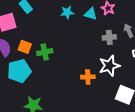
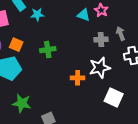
cyan star: (67, 12) -> (37, 14), moved
green cross: (45, 52) -> (48, 50), moved

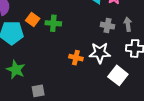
orange square: (16, 45) -> (33, 19), moved
white square: (114, 97) -> (118, 75), moved

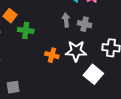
green cross: (53, 23) -> (26, 30), moved
gray arrow: (128, 24) -> (66, 20), moved

